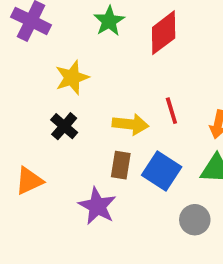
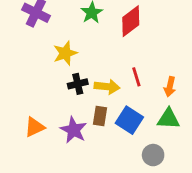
black cross: (64, 126) -> (78, 84), moved, turned 36
purple star: (97, 206) -> (74, 130), moved

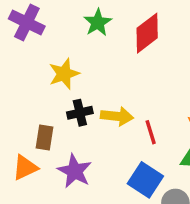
red line: (136, 77) -> (151, 132), moved
brown rectangle: (100, 116) -> (45, 137), moved
blue square: (129, 120) -> (145, 180), moved

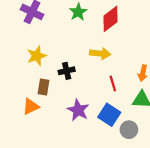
yellow star: (64, 74) -> (37, 56), moved
yellow arrow: (117, 116) -> (100, 54), moved
purple star: (75, 171) -> (78, 110), moved

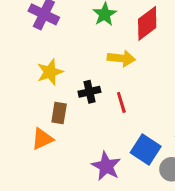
yellow arrow: (100, 54) -> (121, 58), moved
red line: (113, 84) -> (121, 102), moved
purple star: (78, 110) -> (106, 166), moved

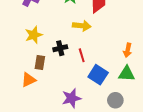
blue square: (146, 149) -> (98, 75), moved
purple star: (106, 166) -> (71, 98), turned 30

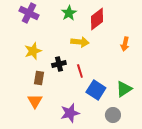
orange arrow: (128, 50) -> (125, 44), moved
green triangle: (127, 74) -> (124, 89), turned -36
orange triangle: (29, 80) -> (35, 101), moved, turned -35

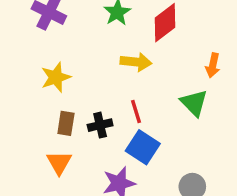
black cross: (59, 64) -> (100, 125), moved
green triangle: (124, 89) -> (194, 103), moved, turned -42
blue square: (96, 90) -> (143, 147), moved

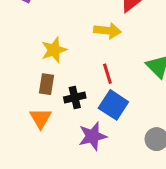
yellow star: (56, 77) -> (54, 50), moved
black cross: (100, 125) -> (75, 97), moved

